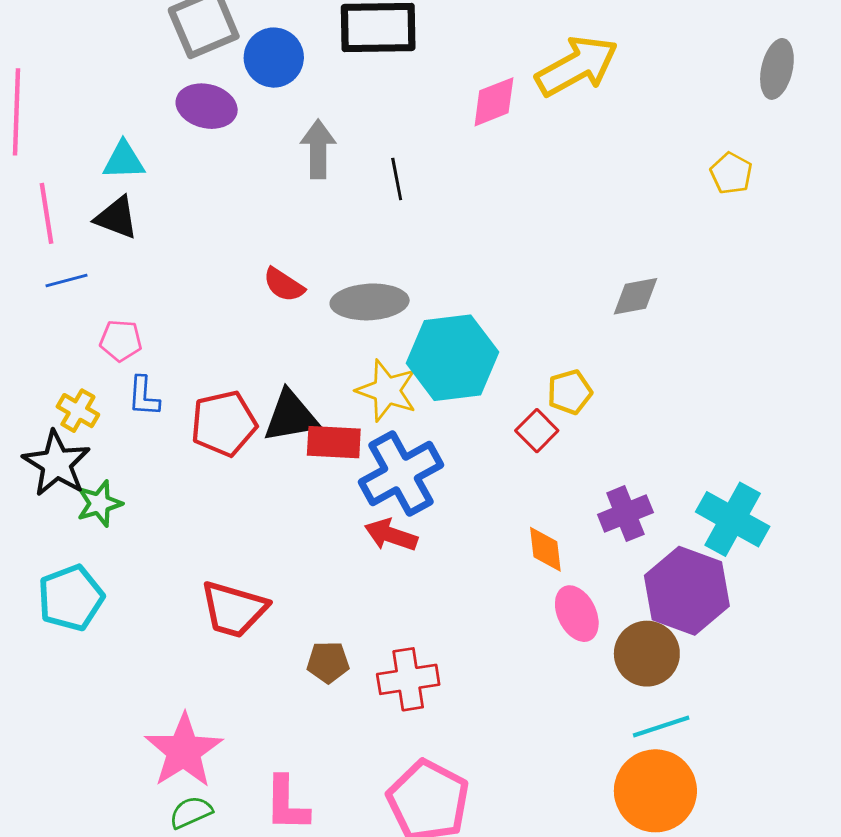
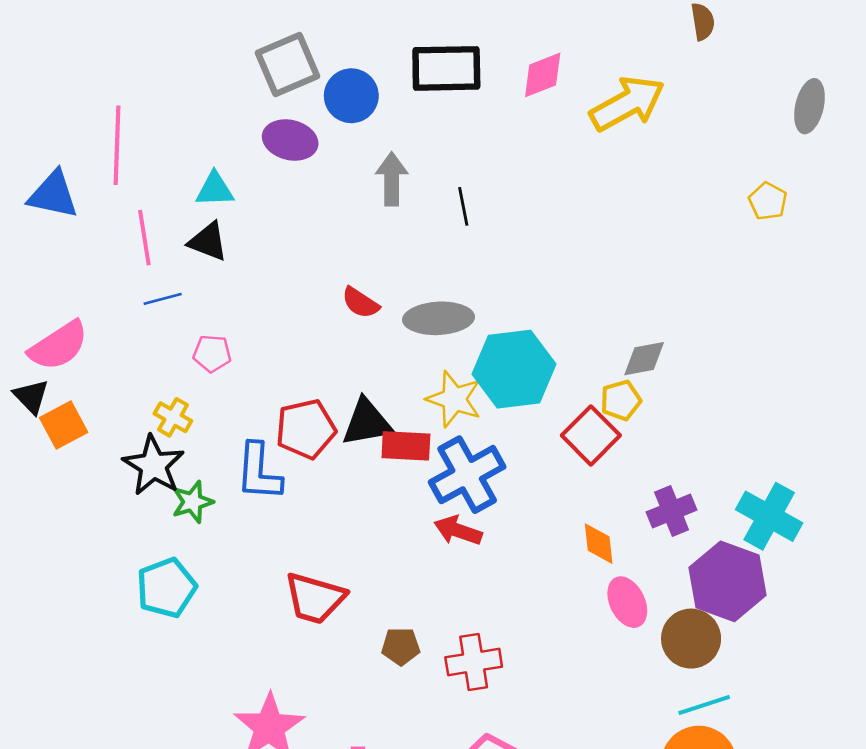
pink diamond: (494, 102) -> (543, 75), moved
gray diamond: (635, 296) -> (644, 359), moved
blue L-shape: (144, 396) -> (259, 472), moved, size x1.6
red square: (537, 431) -> (591, 435), size x1.5

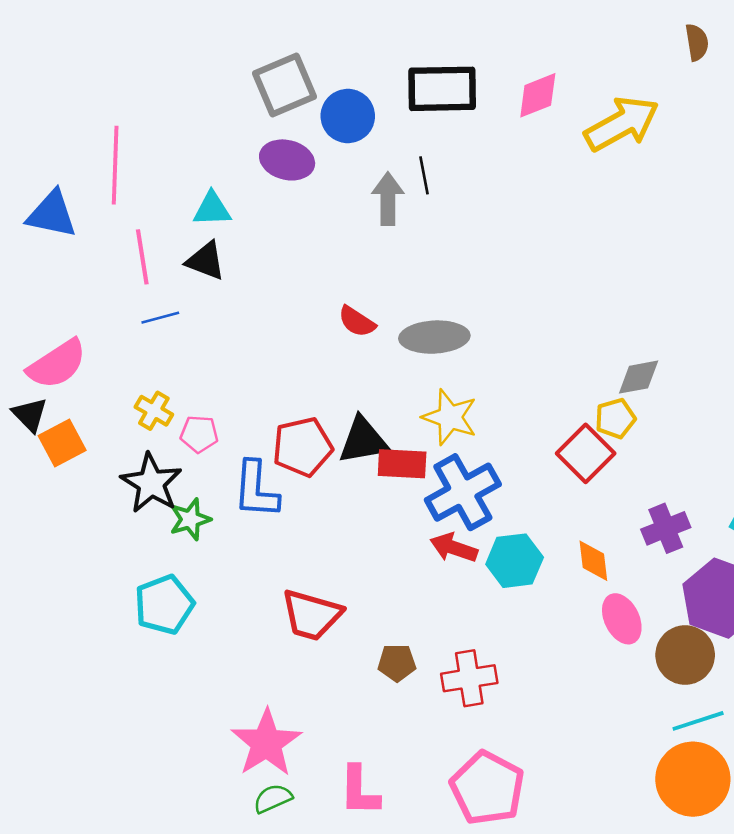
black line: (463, 206) -> (424, 175), moved
pink pentagon: (212, 353) -> (199, 434), moved
cyan hexagon: (514, 369) -> (515, 561), moved, size x0.7
yellow cross: (173, 417) -> (154, 411), moved

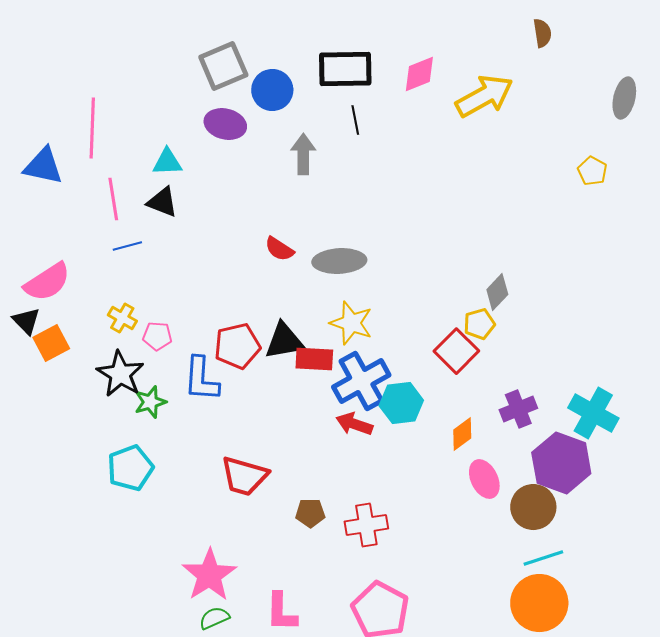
black line: (424, 175) -> (355, 120), moved
gray diamond: (639, 377) -> (497, 292), turned -36
cyan hexagon: (515, 561) -> (401, 403), moved
orange diamond: (593, 561) -> (462, 434), turned 60

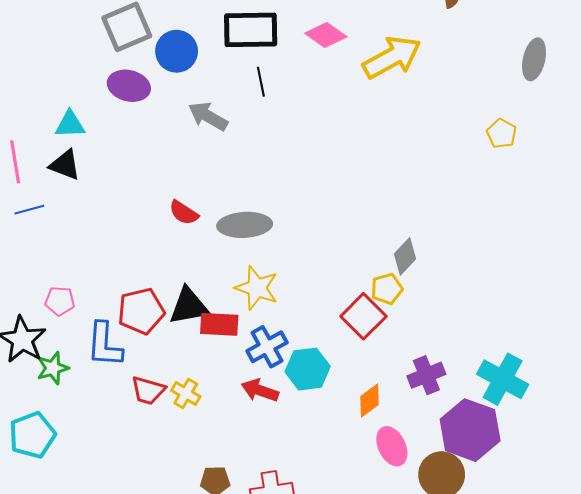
pink diamond: (419, 74) -> (326, 35), turned 57
gray arrow: (303, 154) -> (208, 116), turned -60
yellow cross: (122, 318) -> (186, 393), moved
blue cross: (361, 381) -> (267, 347), size x0.7
red trapezoid: (244, 476) -> (148, 390), moved, size x0.7

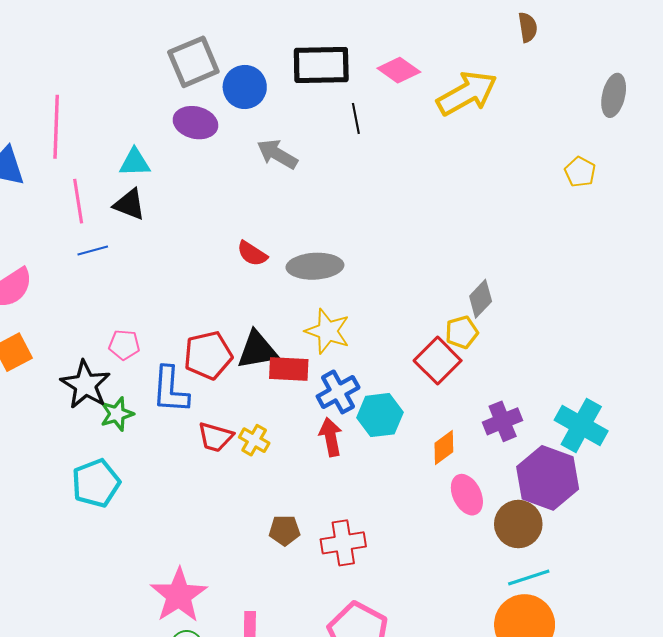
black line: (261, 82) -> (356, 118), moved
red arrow: (260, 390) -> (331, 437), turned 60

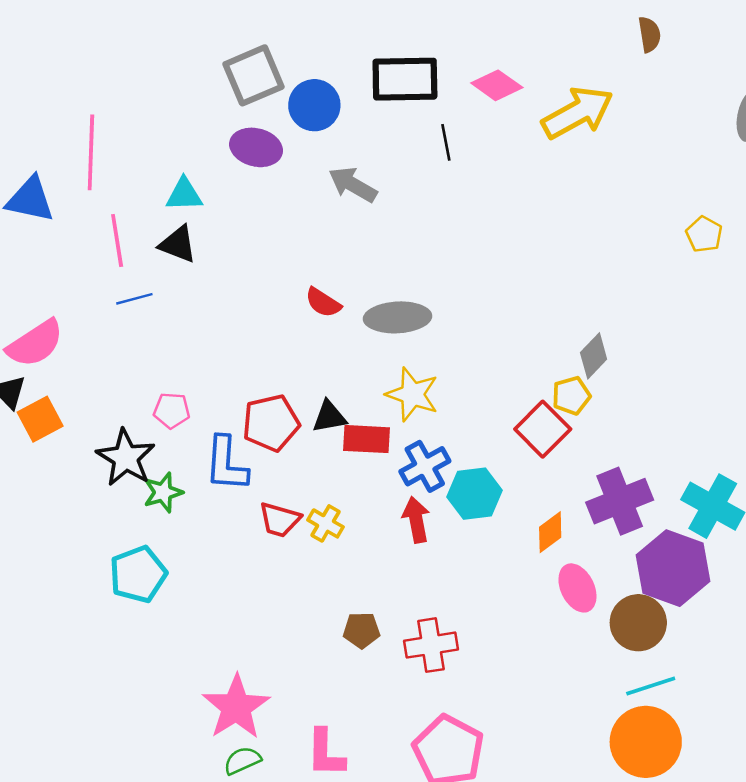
yellow pentagon: (580, 172) -> (704, 234), moved
black triangle: (257, 350) -> (329, 417), size x0.7
purple cross: (503, 421) -> (620, 501), size x1.4

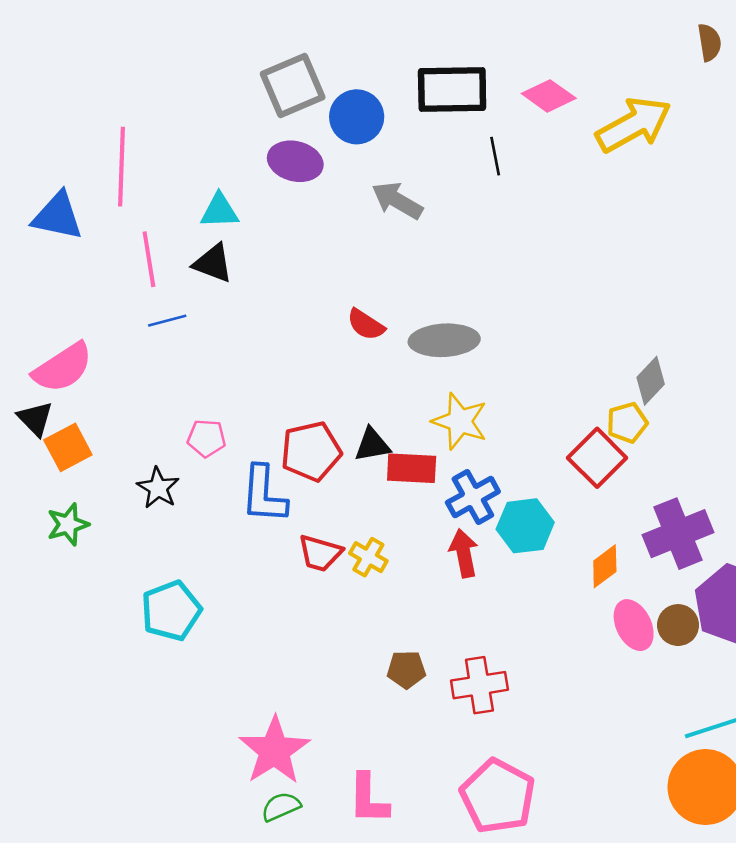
black star: (126, 458) -> (158, 488), size x0.7
green star: (163, 492) -> (68, 524), moved
brown circle: (638, 623) -> (678, 625), moved, size x0.7

